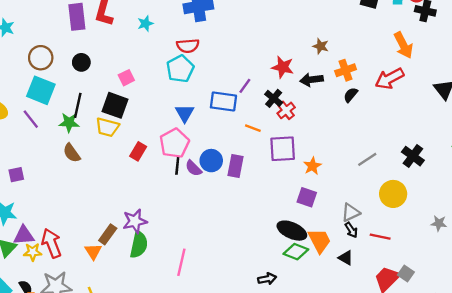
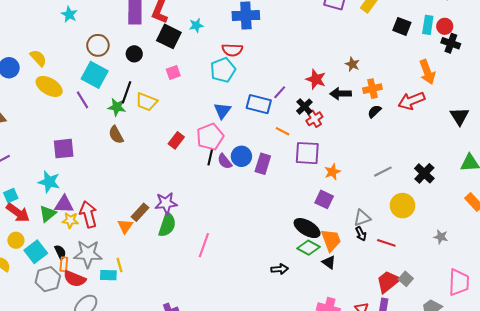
black square: (115, 105) -> (169, 36), moved
yellow trapezoid: (107, 127) -> (147, 102), moved
purple square: (16, 175) -> (64, 149), size x1.5
black triangle: (346, 258) -> (329, 262), moved

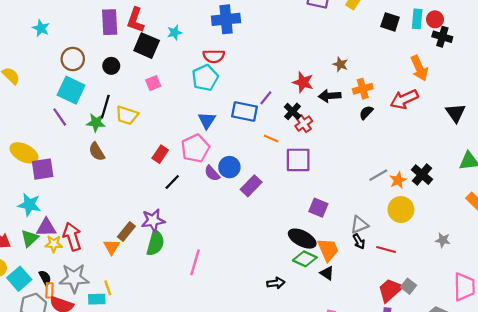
yellow ellipse: (49, 86) -> (24, 153), moved
black line: (210, 157) -> (172, 182), moved, turned 35
purple rectangle: (263, 164) -> (251, 186), moved, turned 30
orange star: (332, 172) -> (398, 180), moved

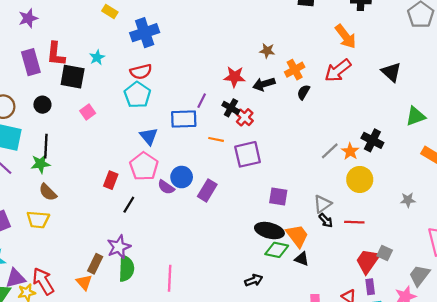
yellow trapezoid: (127, 115) -> (38, 220), moved

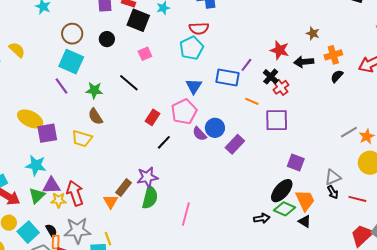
black line: (46, 146) -> (129, 83), moved, turned -65
black ellipse: (269, 231) -> (282, 191), turned -75
black arrow: (254, 280) -> (262, 218), moved

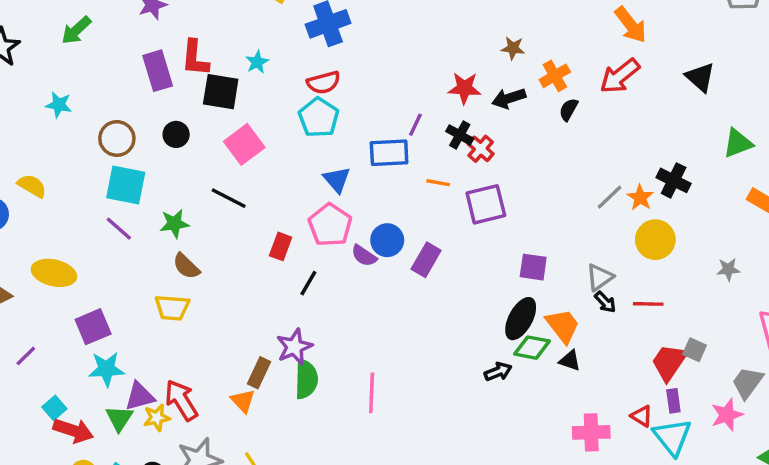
pink square: (145, 54) -> (244, 144), size x1.6
yellow ellipse: (30, 119) -> (54, 273), moved
purple square: (47, 133) -> (93, 327), moved

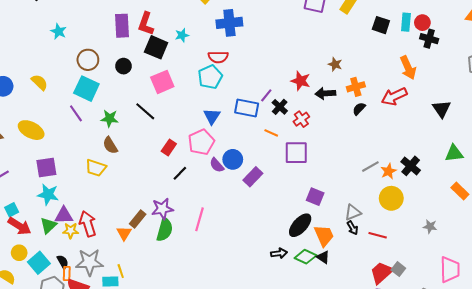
black cross: (460, 135) -> (280, 107), moved
yellow semicircle: (32, 186) -> (40, 82), moved
green diamond: (532, 348) -> (306, 257), moved
pink line: (372, 393) -> (200, 219), moved

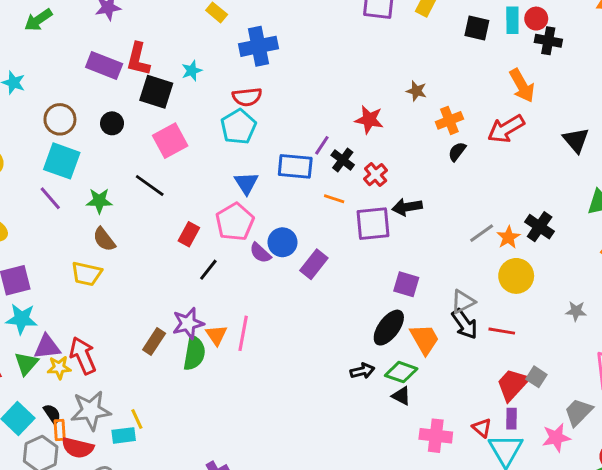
purple rectangle: (122, 26) -> (104, 65), turned -60
black arrow: (325, 93) -> (407, 207), moved
black arrow: (352, 228) -> (465, 324), size x1.5
orange triangle: (124, 233) -> (216, 335), moved
black triangle: (323, 257) -> (401, 396), moved

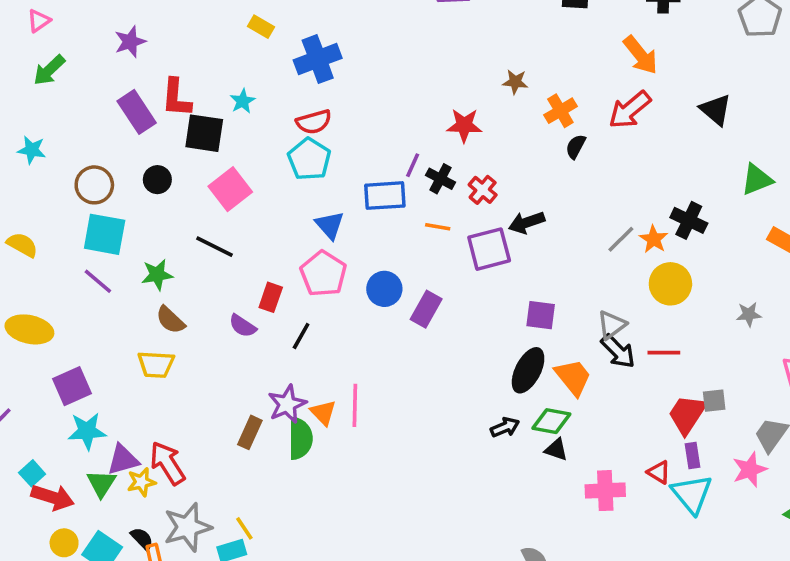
purple rectangle: (104, 65) -> (137, 112), turned 44
purple semicircle: (260, 253) -> (243, 326), moved
gray square: (536, 377) -> (714, 401), turned -30

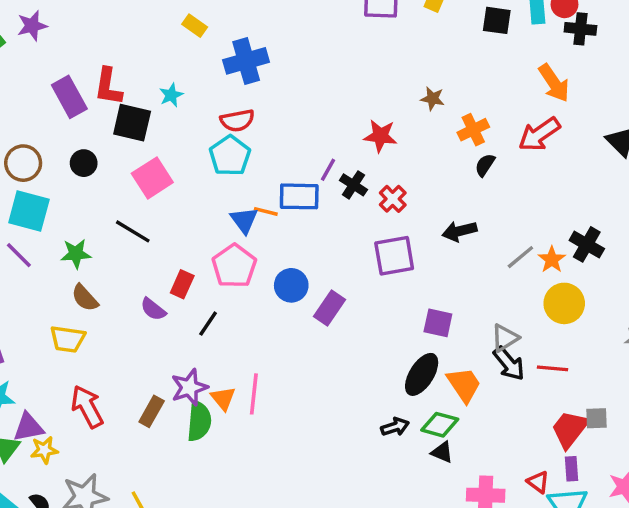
purple star: (130, 42) -> (32, 26), moved
black arrow: (527, 223) -> (459, 231), moved
orange line: (438, 227) -> (266, 211), moved
red arrow: (167, 463) -> (87, 407), moved

